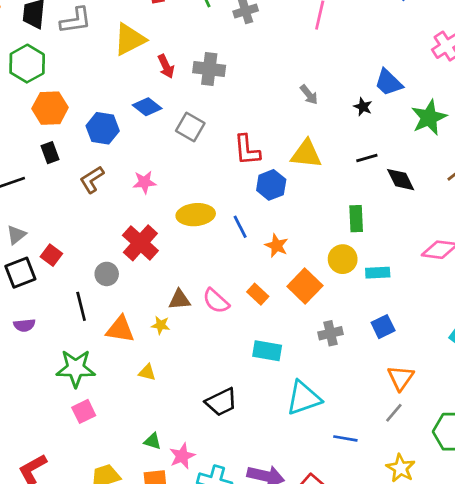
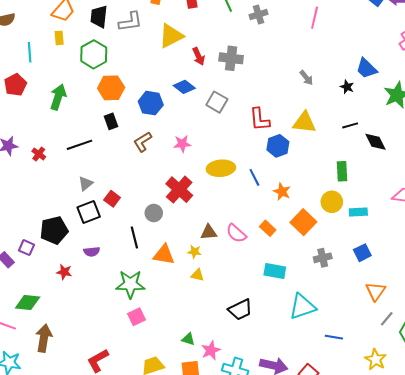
yellow triangle: (147, 372) -> (198, 275), moved
gray line: (394, 413) -> (387, 319), moved

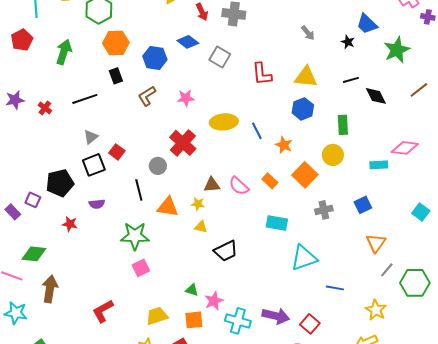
blue hexagon: (278, 146) -> (303, 109), moved
cyan rectangle: (358, 212) -> (379, 165), moved
black trapezoid: (240, 310) -> (226, 251), moved

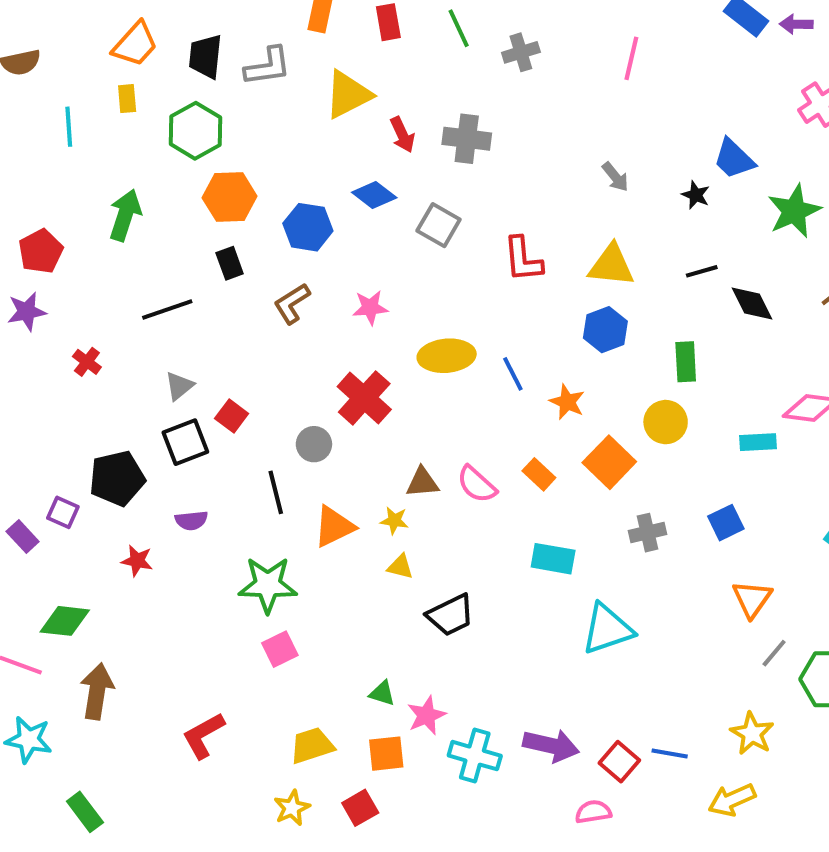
red pentagon: (22, 40) -> (41, 251), moved
red cross: (45, 108) -> (87, 362), moved
orange triangle: (168, 207) -> (334, 527), turned -35
blue line: (335, 288) -> (670, 754), moved

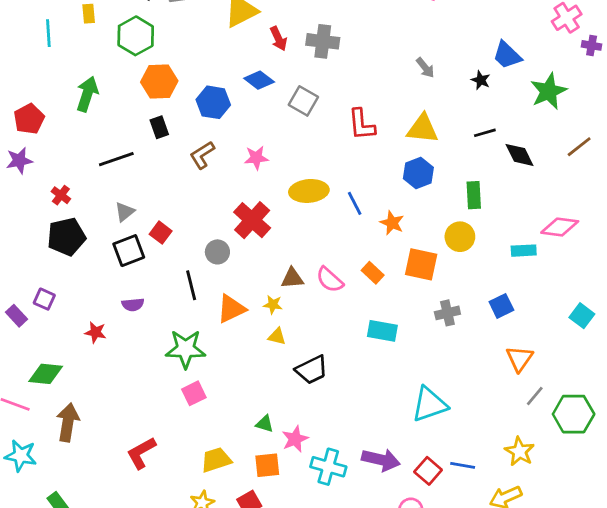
orange square: (609, 462) -> (421, 264), turned -32
black pentagon: (117, 478) -> (66, 237), moved
cyan triangle: (607, 629) -> (429, 404), moved

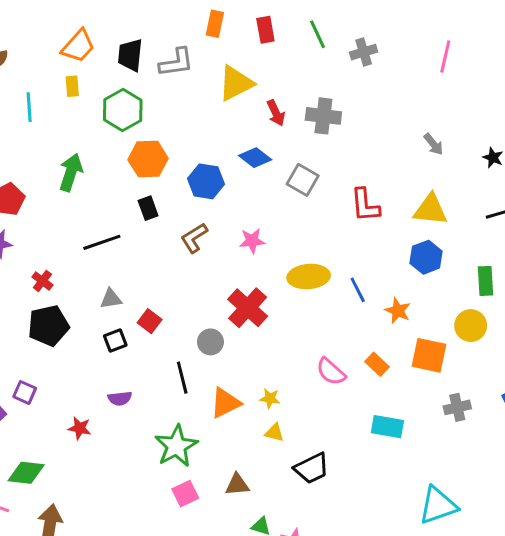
gray triangle: (125, 212) -> (111, 299), turned 30
black square: (129, 251) -> (115, 340), size x0.7
brown triangle: (292, 278) -> (237, 485), moved
green star: (186, 349) -> (176, 446), turned -30

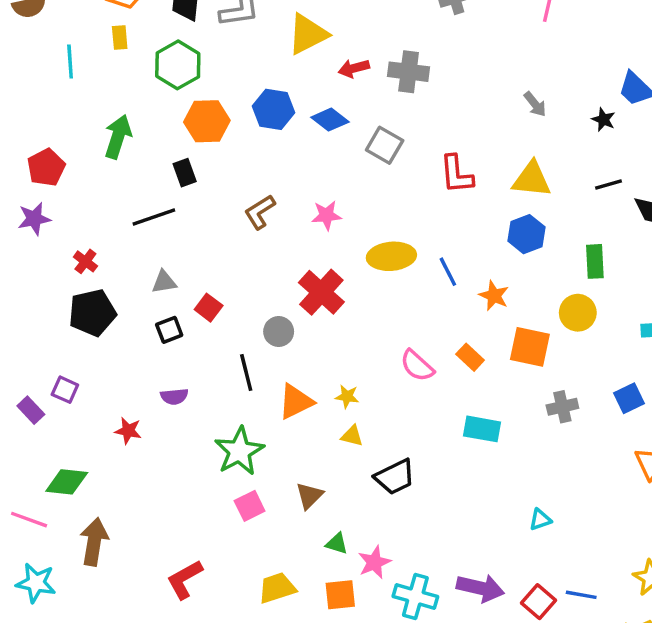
red arrow: (276, 113) -> (354, 68), turned 100
blue hexagon: (206, 181) -> (274, 109), moved
black rectangle: (148, 208) -> (185, 173), moved
brown triangle: (237, 485) -> (309, 496), turned -40
cyan triangle: (438, 505) -> (540, 520), size x0.5

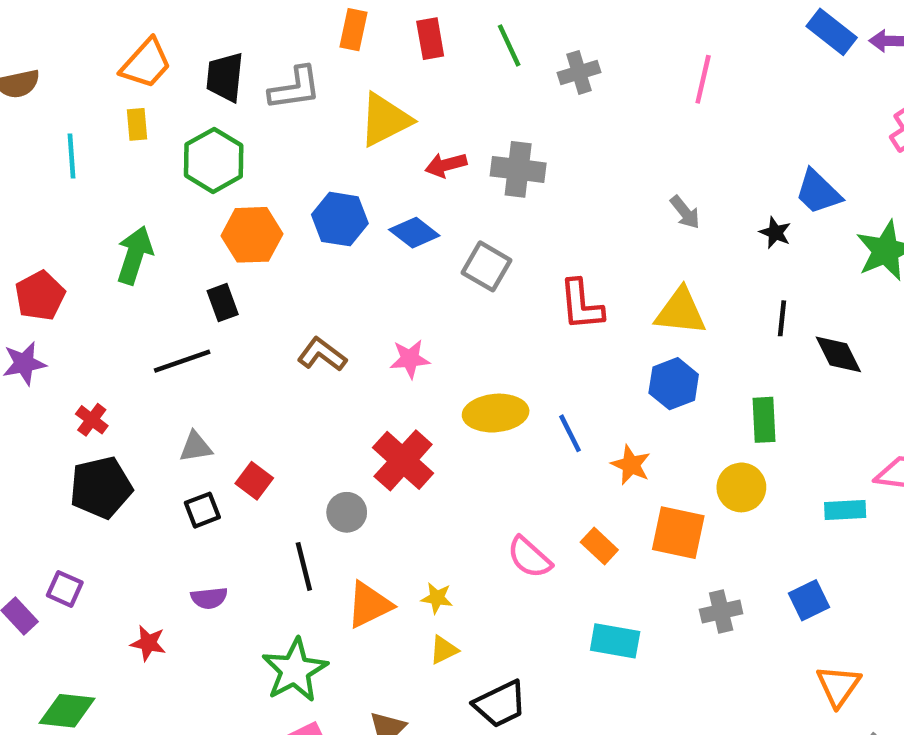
black line: (609, 185) -> (782, 318), turned -68
brown L-shape: (260, 212) -> (322, 354), turned 69
yellow triangle: (352, 436) -> (444, 650), turned -40

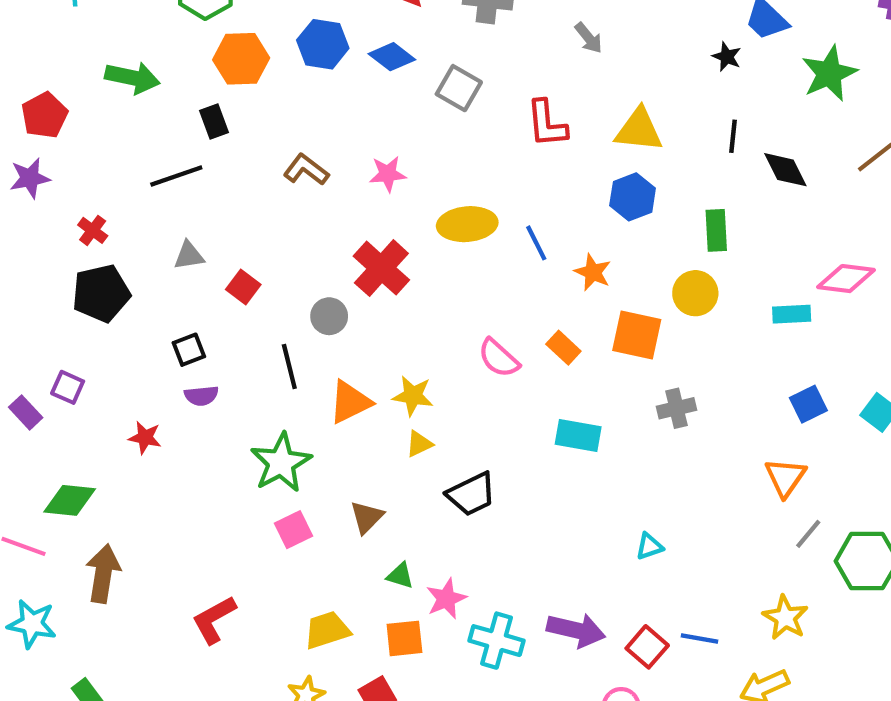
gray arrow: (685, 212) -> (589, 38), moved
green arrow: (135, 255) -> (132, 78), turned 84
black square: (202, 510) -> (189, 350), moved
yellow star: (437, 598) -> (413, 396), size x1.4
blue square: (809, 600) -> (808, 404), moved

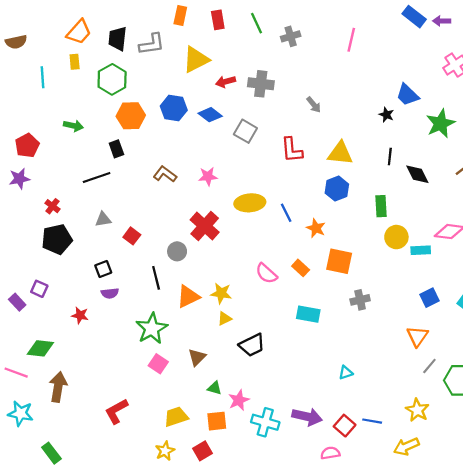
green arrow: (132, 78) -> (73, 126), size x0.7
yellow circle: (695, 293) -> (396, 237), moved
pink square: (294, 530) -> (158, 364), turned -30

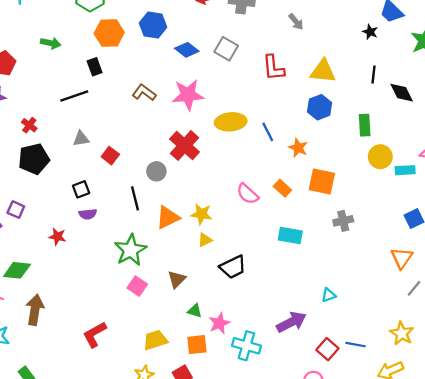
blue diamond: (210, 115) -> (187, 50), moved
pink star: (208, 176) -> (188, 95), size x1.6
purple arrow: (307, 417) -> (291, 322), moved, turned -40

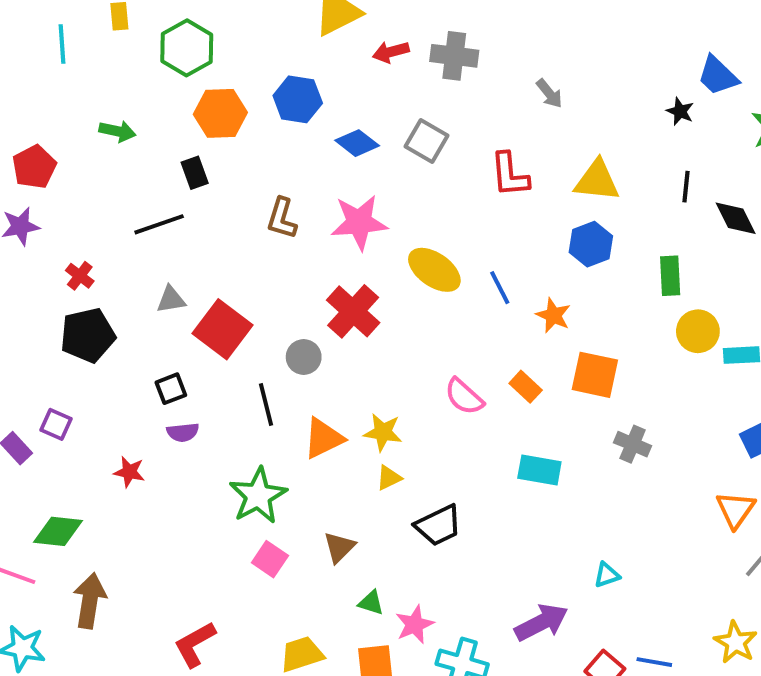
brown L-shape: (144, 93) -> (282, 218), turned -110
yellow ellipse: (231, 122) -> (434, 270), turned 40
red square: (110, 156) -> (222, 329), size x1.8
gray cross: (343, 221) -> (633, 444), turned 36

